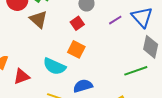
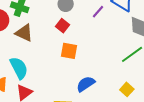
cyan semicircle: (54, 66) -> (19, 68), moved, turned -125

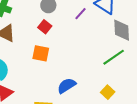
orange square: (69, 51) -> (41, 53), moved

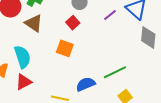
green line: (114, 57) -> (115, 72), moved

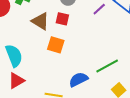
brown triangle: (34, 23) -> (40, 21), moved
red square: (73, 23) -> (62, 19), turned -32

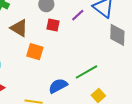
red square: (62, 19) -> (53, 25), moved

